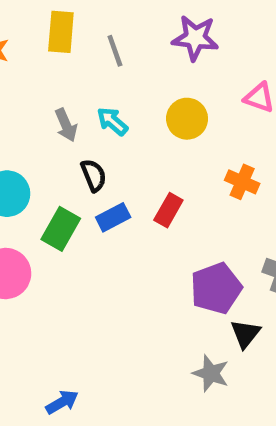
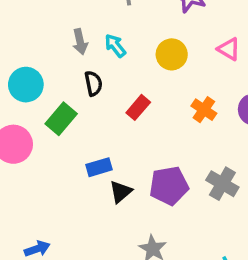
red rectangle: (168, 210) -> (138, 107), moved
blue rectangle: (113, 217) -> (99, 167), moved
black triangle: (245, 334) -> (121, 192), moved

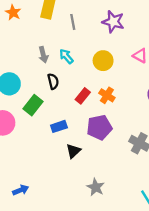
orange cross: (204, 110) -> (107, 95), moved
blue rectangle: (99, 167) -> (59, 126), moved
purple pentagon: (169, 186) -> (99, 127), moved

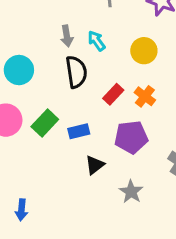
black semicircle: (53, 81) -> (76, 72), size x1.5
green rectangle: (33, 105) -> (45, 123), moved
gray star: (96, 187) -> (131, 192), moved
blue arrow: (21, 190) -> (21, 210), turned 112

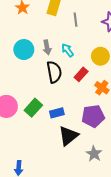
cyan circle: (19, 70) -> (24, 50), moved
red rectangle: (113, 94) -> (81, 74), moved
black triangle: (95, 165) -> (68, 136), size x1.5

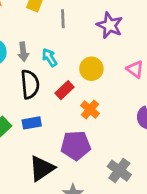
blue rectangle: (57, 113) -> (32, 123), moved

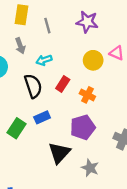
gray arrow: (23, 52) -> (20, 46), moved
cyan arrow: (50, 58) -> (44, 60), turned -63
yellow circle: (91, 69) -> (93, 60), moved

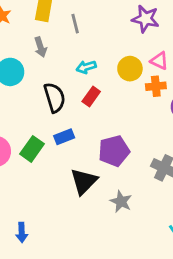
purple star: (87, 22) -> (145, 19), moved
cyan arrow: (44, 60) -> (86, 67), moved
orange cross: (87, 95) -> (156, 86), moved, turned -35

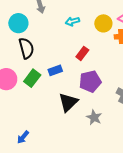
red rectangle: (91, 96) -> (82, 53), moved
black semicircle: (55, 98) -> (26, 48), moved
blue arrow: (22, 232) -> (23, 137), turned 40

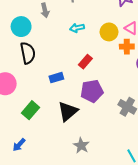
green rectangle: (32, 78) -> (30, 110), moved
gray star: (94, 117) -> (81, 146), moved

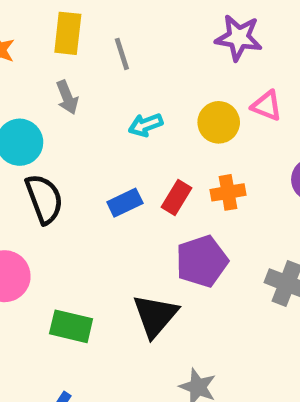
orange cross: (127, 47) -> (228, 192), moved
blue rectangle: (56, 78) -> (125, 203), moved
green rectangle: (30, 110) -> (71, 326), turned 72

